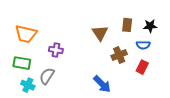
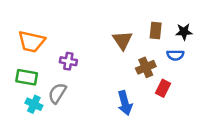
red rectangle: (142, 67) -> (163, 88), moved
blue arrow: (102, 84) -> (125, 103), turned 30

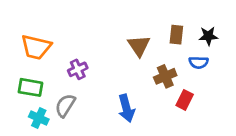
purple cross: (68, 61) -> (78, 69), turned -35
blue arrow: (125, 103) -> (126, 108), moved

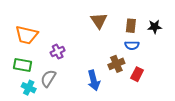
brown triangle: (139, 46) -> (99, 21), moved
blue semicircle: (199, 62) -> (132, 45), moved
brown cross: (165, 76) -> (116, 64), moved

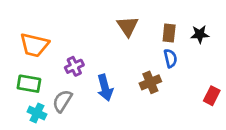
blue semicircle: (132, 45) -> (170, 58), turned -104
red rectangle: (137, 74) -> (212, 96), moved
blue arrow: (94, 80) -> (105, 88), moved

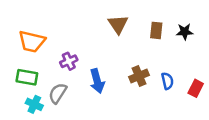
blue semicircle: (170, 58) -> (167, 81), moved

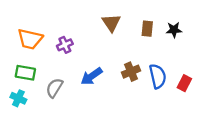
purple cross: (69, 61) -> (65, 45), moved
blue arrow: (97, 81) -> (92, 76), turned 70
blue semicircle: (167, 81) -> (158, 76), size x1.5
cyan cross: (34, 104) -> (18, 98), moved

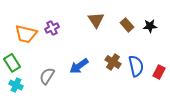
brown rectangle: (147, 29) -> (127, 25), turned -48
purple cross: (65, 45) -> (52, 28), moved
brown cross: (131, 72) -> (113, 62), turned -35
green rectangle: (25, 73) -> (12, 63), moved, turned 48

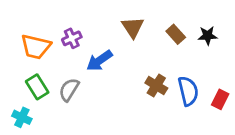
green rectangle: (12, 63) -> (37, 87), moved
blue arrow: (79, 66) -> (99, 61), moved
gray semicircle: (47, 76) -> (69, 90), moved

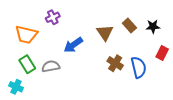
brown triangle: (133, 27) -> (105, 33), moved
purple cross: (72, 38) -> (53, 17), moved
gray semicircle: (69, 90) -> (51, 66), turned 48
red rectangle: (220, 99) -> (162, 53), moved

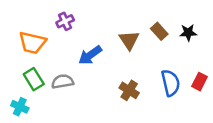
red rectangle: (162, 53) -> (199, 82), moved
brown cross: (115, 63) -> (129, 90), moved

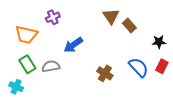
black star: (188, 33) -> (159, 42), moved
brown triangle: (129, 40) -> (111, 16), moved
blue semicircle: (171, 83) -> (139, 67), turned -30

